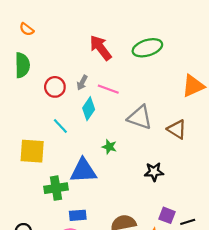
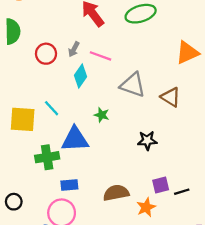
cyan line: (60, 126) -> (52, 108), moved
purple square: (167, 215) -> (161, 185), turned -35

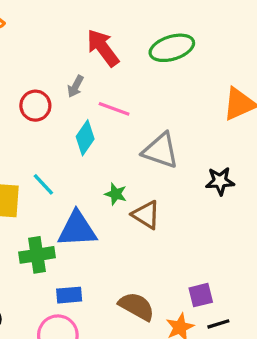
gray arrow: (74, 49) -> (76, 86), moved
brown triangle: (171, 97) -> (146, 215), moved
black star: (147, 141) -> (220, 181), moved
black line: (182, 192) -> (218, 324), moved
brown semicircle: (116, 193) -> (137, 306), turned 40

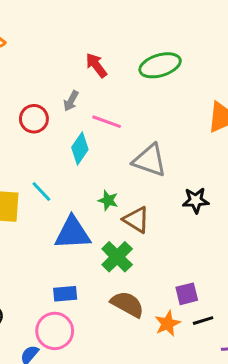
red arrow: (103, 48) -> (96, 65), size x0.7
black star: (220, 181) -> (196, 200), moved
green cross: (37, 255) -> (117, 257), moved, turned -36

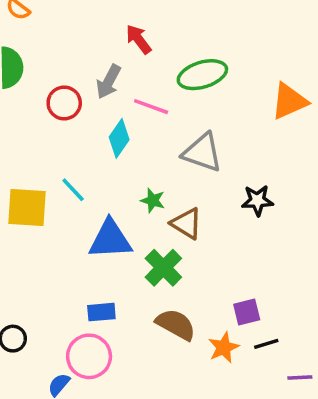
green ellipse: (160, 65) -> (202, 75), moved
gray arrow: (71, 101) -> (108, 82), size x1.4

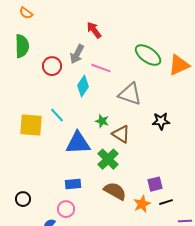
green ellipse: (202, 75) -> (148, 55), moved, turned 52
pink circle: (89, 356) -> (66, 209), size x0.7

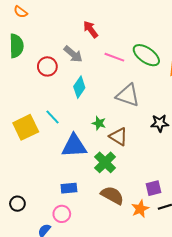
gray arrow: (77, 54) -> (73, 54), turned -78
pink line: (101, 68) -> (114, 57), moved
yellow square: (31, 125) -> (26, 127), turned -30

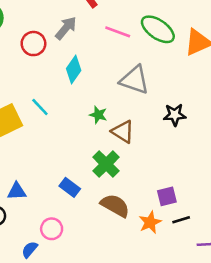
gray arrow: (73, 54) -> (66, 28), turned -90
blue triangle: (74, 146) -> (17, 191), moved, size x0.6
blue rectangle: (69, 188) -> (70, 187), moved, turned 42

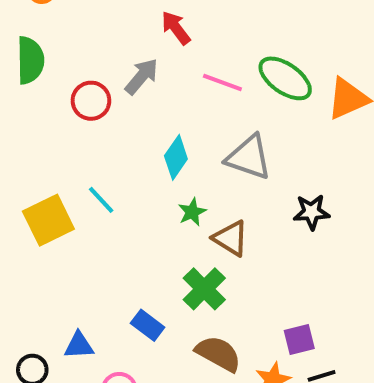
cyan diamond: (74, 69) -> (176, 157), moved
green star: (98, 115) -> (192, 212), turned 30
blue triangle: (17, 191) -> (79, 345), moved

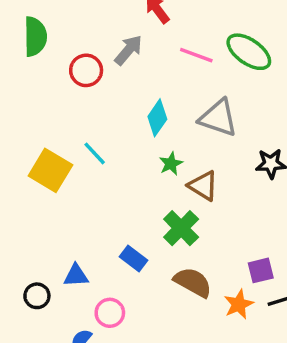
yellow square: (48, 220) -> (50, 170), turned -33

